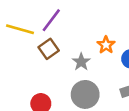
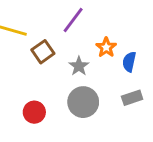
purple line: (51, 20) -> (73, 20), moved

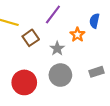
blue semicircle: (129, 62) -> (94, 21), moved
red circle: (34, 112) -> (24, 82), size x1.5

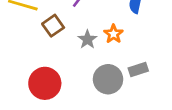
orange star: (77, 35) -> (113, 34), moved
gray circle: (60, 75) -> (108, 79), moved

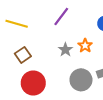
brown square: (53, 26) -> (23, 55), moved

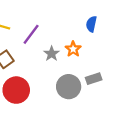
purple line: (61, 17) -> (31, 34), moved

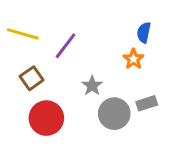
orange star: (73, 49) -> (133, 59), moved
gray star: (52, 54) -> (92, 86), moved

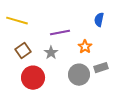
purple line: (66, 46) -> (60, 33), moved, turned 42
orange star: (133, 59) -> (85, 47), moved
gray star: (92, 86) -> (51, 53), moved

